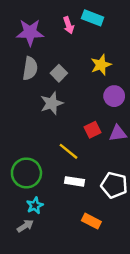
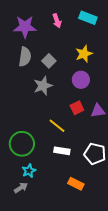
cyan rectangle: (93, 18) -> (88, 18), moved
purple circle: (114, 96) -> (81, 80), moved

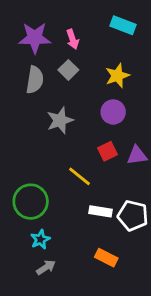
pink arrow: (57, 21) -> (73, 39), moved
gray square: (49, 61) -> (68, 70), moved
white rectangle: (62, 151) -> (101, 211), moved
gray arrow: (21, 188) -> (46, 267), moved

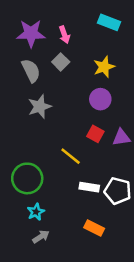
gray semicircle: (35, 80) -> (31, 71), turned -35
gray star: (60, 120) -> (40, 107), moved
red square: (108, 151) -> (95, 134), turned -35

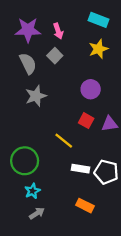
yellow star: (104, 67) -> (98, 49), moved

